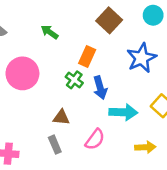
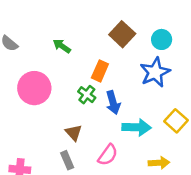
cyan circle: (153, 15) -> (162, 39), moved
brown triangle: (61, 117) -> (74, 133), turned 42

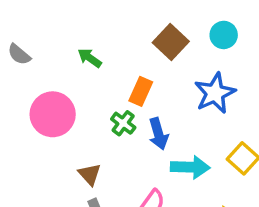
cyan circle: (162, 39) -> (224, 35), moved
brown triangle: (74, 133) -> (90, 174), moved

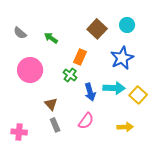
gray semicircle: (19, 54) -> (20, 33), moved
blue arrow: (158, 134) -> (90, 92), moved
cyan arrow: (190, 167) -> (114, 88), moved

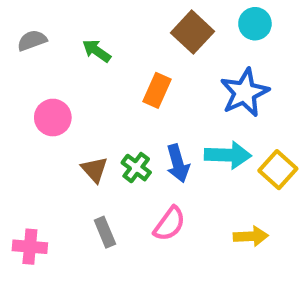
gray semicircle: (20, 33) -> (32, 40), turned 120
pink circle: (30, 70) -> (53, 118), size x0.7
green cross: (70, 75) -> (136, 168), moved
brown triangle: (51, 104) -> (95, 170), moved

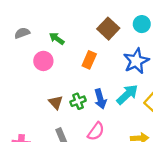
pink circle: (53, 118) -> (43, 61), moved
cyan arrow: (228, 155) -> (127, 94), turned -45
green cross: (136, 168) -> (78, 101), turned 32

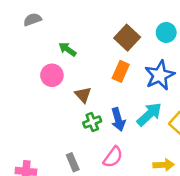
gray semicircle: (22, 33) -> (32, 19), moved
orange rectangle: (89, 60) -> (121, 71), moved
brown triangle: (56, 102) -> (83, 95), moved

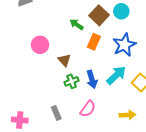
cyan circle: (166, 32) -> (121, 11), moved
green arrow: (68, 49) -> (77, 24), moved

